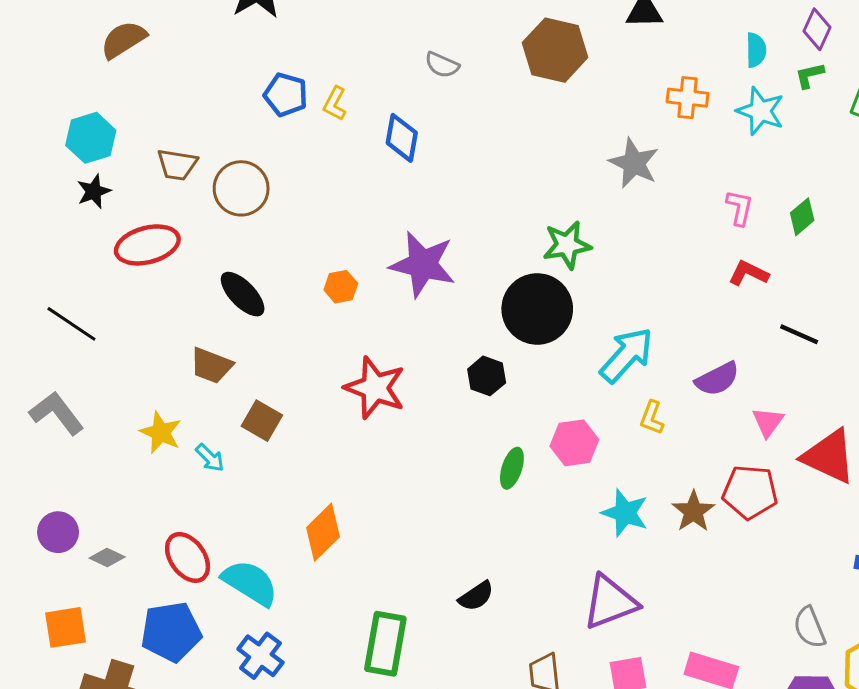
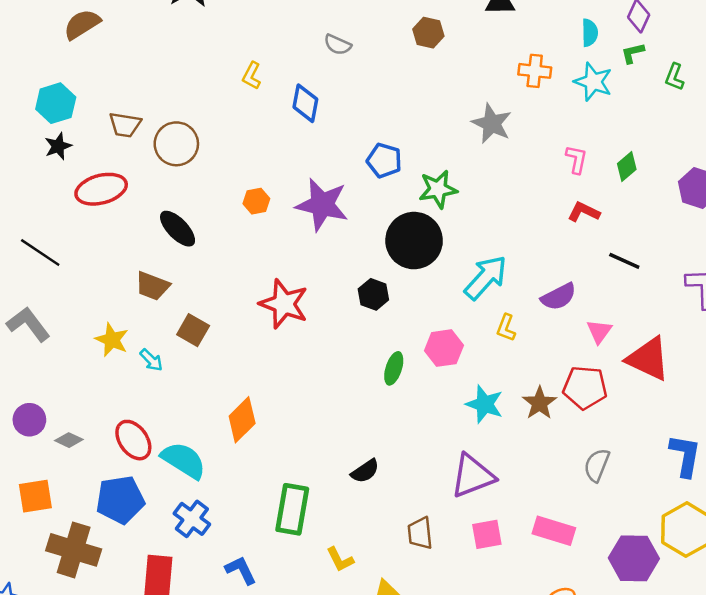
brown hexagon: (555, 50) -> (428, 33), size x0.6
blue pentagon: (286, 95) -> (384, 161), moved
orange hexagon: (341, 287) -> (256, 201), moved
gray semicircle: (810, 627) -> (597, 465), moved, turned 44

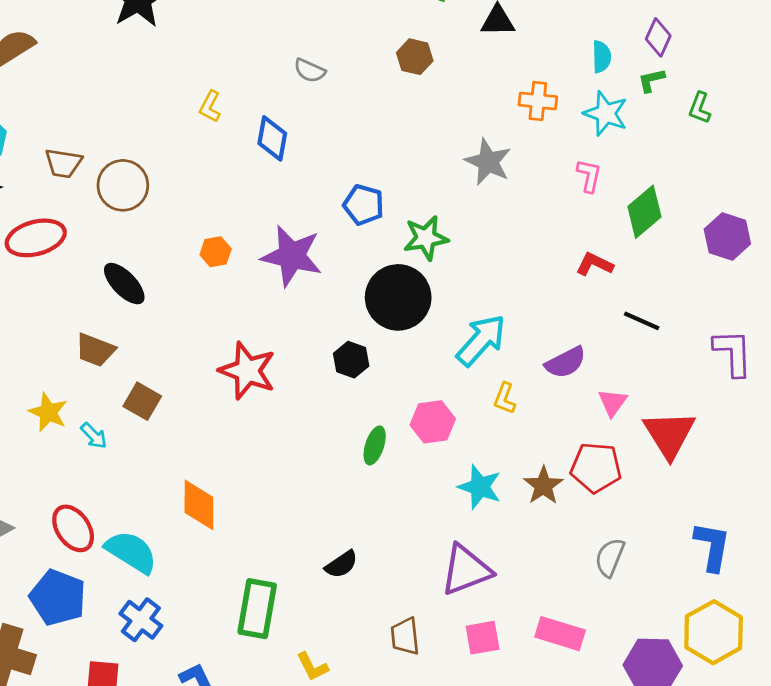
pink L-shape: (577, 159) -> (589, 176), moved
green diamond: (627, 166) -> (644, 212), size x1.5
red triangle: (648, 359) -> (669, 434), turned 33
orange diamond: (242, 420) -> (199, 505), turned -45
blue pentagon: (120, 500) -> (58, 598), turned 30

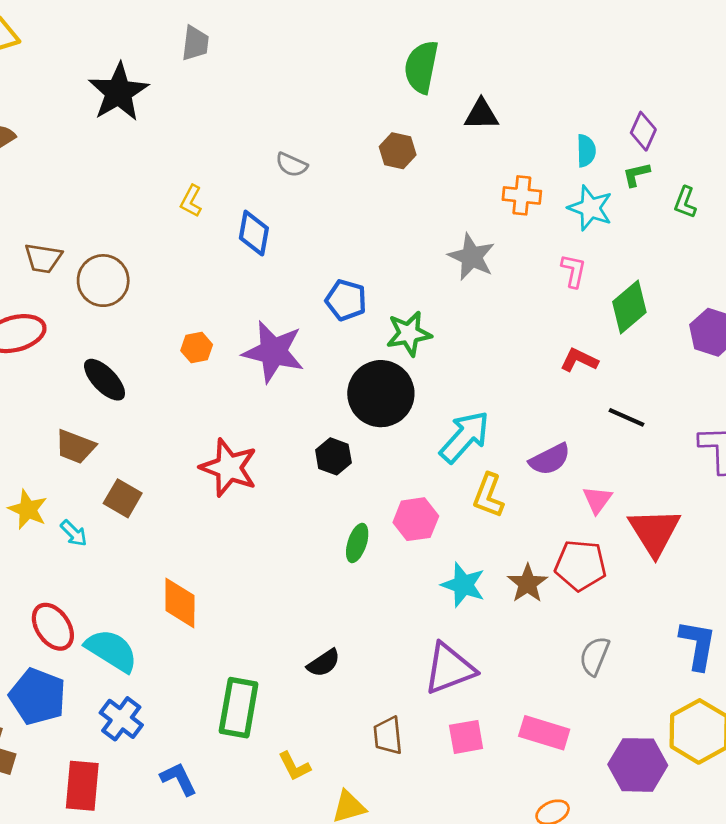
yellow L-shape: (505, 398) -> (488, 496), size x1.4

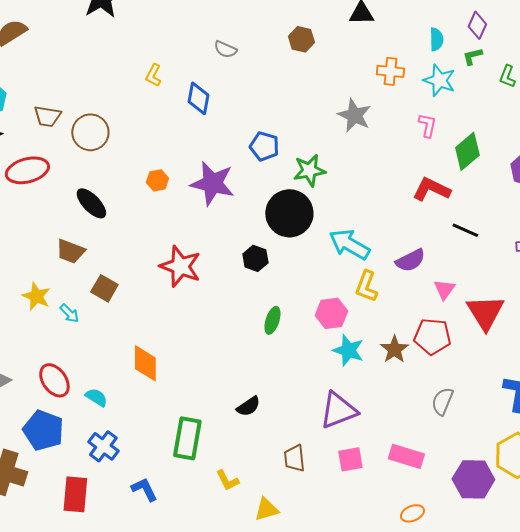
red L-shape: (579, 360) -> (431, 189), size x1.4
cyan arrow: (465, 437) -> (349, 244), turned -102
pink hexagon: (416, 519) -> (331, 313), moved
cyan semicircle: (112, 650) -> (96, 397), size x0.6

